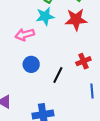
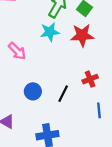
pink arrow: (25, 34) -> (17, 51), moved, turned -120
blue circle: (31, 64) -> (33, 91), moved

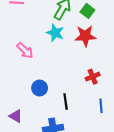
cyan star: (50, 32) -> (55, 33), turned 30
black line: (63, 94) -> (66, 102), moved, turned -35

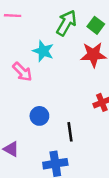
cyan star: (55, 33) -> (43, 51), moved

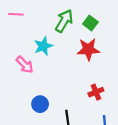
cyan star: (43, 51) -> (43, 46), turned 30

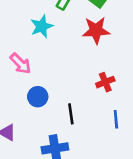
pink arrow: (25, 65) -> (20, 64), moved

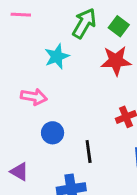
pink arrow: (20, 64) -> (34, 97), turned -35

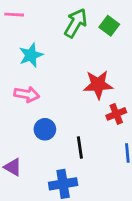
cyan star: (57, 56) -> (31, 55), moved
red star: (116, 61) -> (98, 85), moved

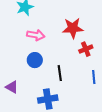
pink arrow: (27, 94) -> (36, 35), moved

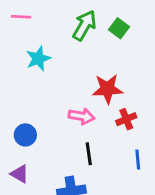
pink arrow: (36, 35) -> (82, 116), moved
blue circle: (35, 60) -> (25, 135), moved

